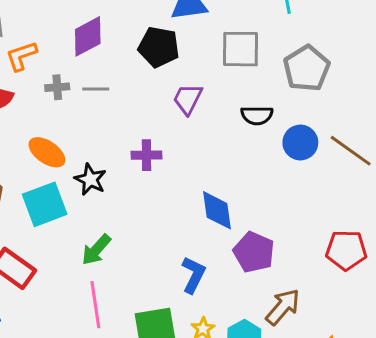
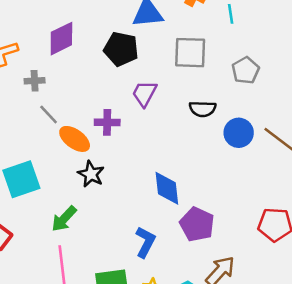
gray pentagon: (307, 68) -> (246, 70), size x0.7
gray line: (96, 89) -> (49, 114), moved, turned 45
orange ellipse: (47, 152) -> (75, 139), moved
purple cross: (147, 155) -> (107, 122), moved
black star: (90, 179) -> (91, 174), moved

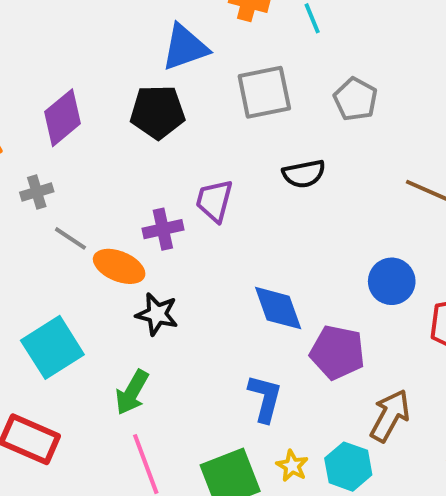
purple trapezoid: (144, 93) -> (214, 201), moved
blue circle: (239, 133) -> (392, 281), moved

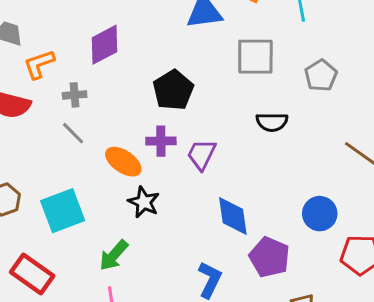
black pentagon: (158, 112) -> (173, 90), moved, turned 30
purple trapezoid: (214, 201) -> (202, 154), moved
gray line: (70, 238) -> (73, 133), moved

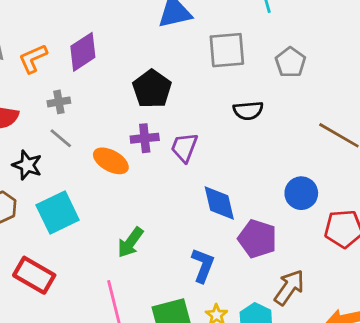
orange L-shape: (39, 64) -> (33, 59), moved
black star: (144, 202) -> (27, 165), moved
green arrow: (114, 255) -> (130, 242), moved

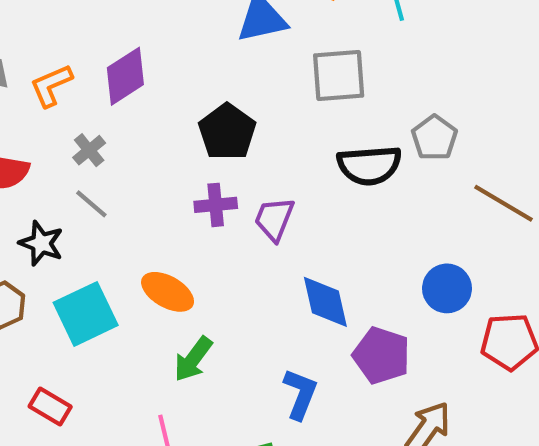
gray pentagon: (290, 62) -> (434, 138), moved
gray cross: (59, 102) -> (89, 150), turned -30
black semicircle: (248, 111) -> (369, 165), size x1.4
orange ellipse: (111, 161) -> (168, 292), moved
red rectangle: (34, 275) -> (50, 407), size x0.7

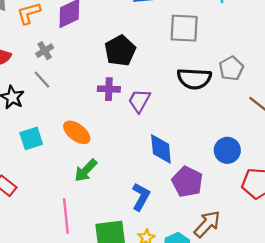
cyan square: (86, 314) -> (31, 138), size x0.7

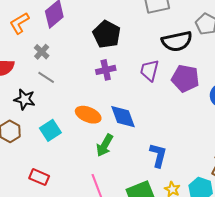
purple trapezoid: (139, 101) -> (149, 70), moved
blue diamond: (161, 149) -> (123, 117), moved
purple pentagon: (187, 182) -> (185, 78), moved

